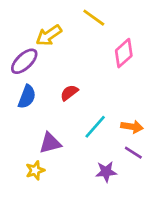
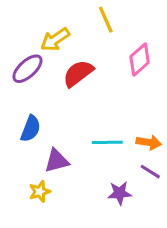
yellow line: (94, 18) -> (106, 20), turned 30
red semicircle: (69, 93) -> (78, 73), moved, size x1.5
blue semicircle: (27, 97) -> (31, 129), moved
cyan line: (95, 127) -> (107, 142), turned 48

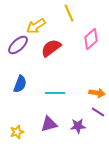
cyan line: (107, 142) -> (55, 93), moved
purple triangle: (57, 161) -> (49, 124), moved
yellow star: (40, 192) -> (17, 132), moved

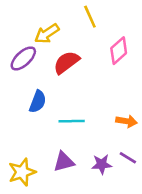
blue semicircle: (20, 84) -> (38, 102), moved
purple line: (98, 112) -> (128, 158), moved
yellow star: (17, 132) -> (22, 172), size x1.5

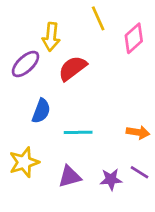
yellow arrow: (47, 34) -> (51, 37), turned -50
pink diamond: (119, 51) -> (134, 38), moved
yellow star: (22, 172) -> (24, 162), moved

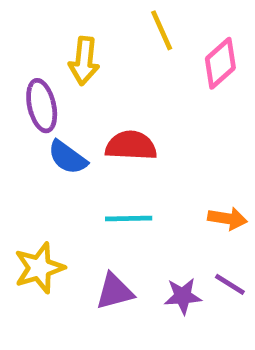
purple ellipse: (25, 64) -> (42, 106), turned -60
red semicircle: (73, 68) -> (131, 146), moved, turned 40
blue semicircle: (41, 111) -> (68, 157), moved, turned 105

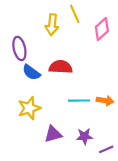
yellow arrow: (84, 61) -> (52, 25), moved
cyan line: (129, 219) -> (79, 101), moved
yellow star: (39, 268) -> (29, 108), moved
purple line: (230, 284) -> (106, 149), moved, turned -56

